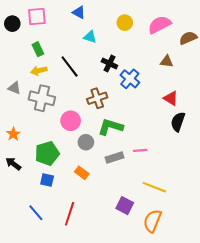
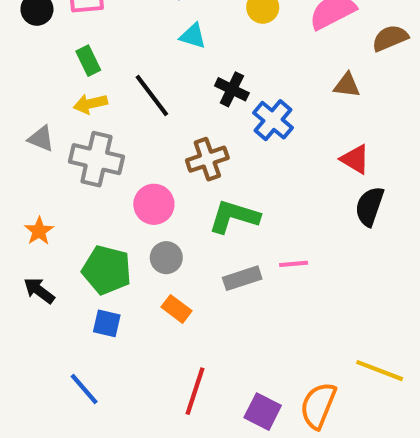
gray circle: (86, 142) -> (166, 258), moved
green pentagon: (47, 153) -> (107, 270), turned 30
yellow line: (154, 187) -> (380, 371), moved
purple square: (125, 206) -> (263, 412), moved
red line: (70, 214) -> (195, 391), moved

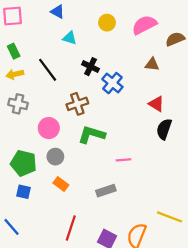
gray cross: (96, 159) -> (18, 104), size x0.7
gray rectangle: (242, 278) -> (106, 191), moved

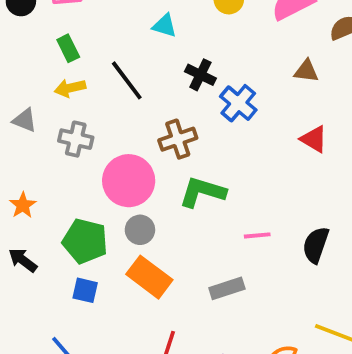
pink circle: (49, 128) -> (129, 181), size x1.4
black semicircle: (164, 129) -> (316, 245), moved
orange rectangle: (61, 184) -> (149, 277), size x1.6

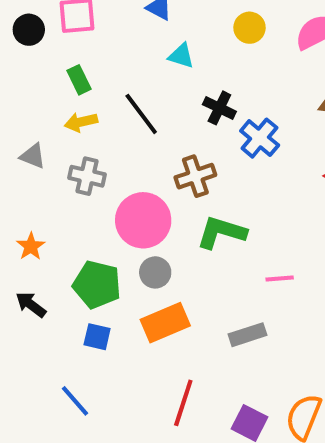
orange rectangle: (149, 277) -> (165, 323), turned -60

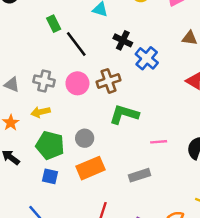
green rectangle: (79, 80) -> (54, 24), moved
yellow arrow: (81, 122) -> (40, 112), moved
gray triangle: (33, 156) -> (12, 85), moved
pink circle: (143, 220) -> (77, 83), moved, size x0.7

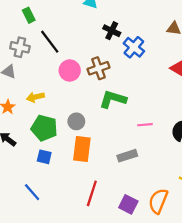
green rectangle: (54, 24) -> (29, 15), moved
black line: (76, 44) -> (50, 42), moved
gray cross: (44, 81) -> (20, 47), moved
orange rectangle: (91, 168) -> (82, 149), turned -60

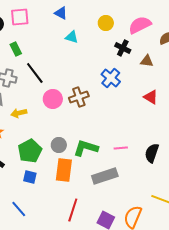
black cross: (112, 31) -> (123, 48), moved
yellow arrow: (35, 97) -> (19, 113), moved
green L-shape: (113, 99) -> (86, 148), moved
green pentagon: (44, 128) -> (30, 151), turned 30
gray rectangle: (127, 156) -> (105, 176), size x1.4

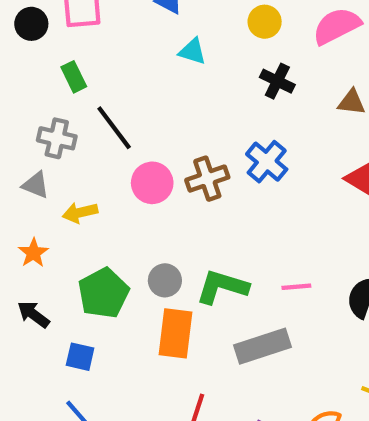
black cross: (123, 48) -> (277, 81), moved
blue cross: (111, 78) -> (267, 162), moved
blue square: (30, 177) -> (80, 357), moved

